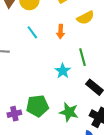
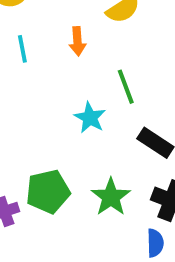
cyan line: (32, 32) -> (22, 49), turned 32
green star: (69, 112) -> (111, 197), turned 30

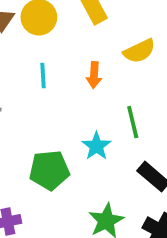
green pentagon: (48, 192) -> (49, 170), moved

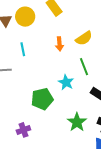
yellow semicircle: (139, 51) -> (84, 38), moved
cyan line: (43, 76) -> (23, 49), moved

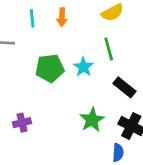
orange arrow: (59, 44) -> (62, 17), moved
green pentagon: (42, 99) -> (50, 68), moved

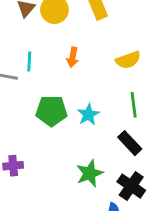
cyan line: (32, 18) -> (29, 62), moved
green line: (109, 49) -> (134, 105), moved

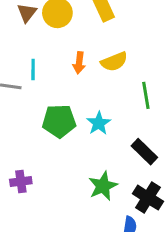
yellow semicircle: (128, 60) -> (114, 62), moved
green line: (134, 105) -> (146, 95), moved

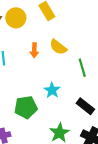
yellow semicircle: (114, 62) -> (58, 47), turned 66
green pentagon: (59, 121) -> (26, 107), moved

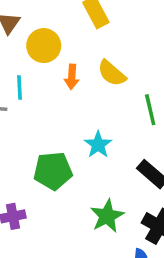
yellow circle: (16, 18) -> (44, 46), moved

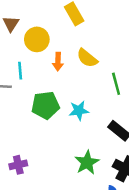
cyan star: (98, 145) -> (79, 111), turned 30
green pentagon: (53, 171) -> (45, 105), moved

